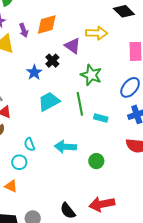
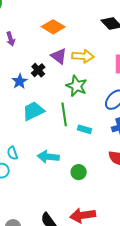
orange diamond: (47, 25) -> (53, 27), moved, turned 45
yellow arrow: (97, 33) -> (83, 56), moved

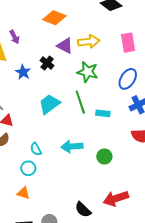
blue star: (20, 81) -> (23, 72), moved

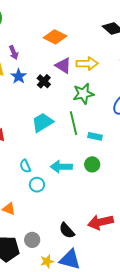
blue star: (23, 72) -> (19, 76), moved
green star: (88, 72) -> (83, 94), turned -30
green circle: (104, 157) -> (92, 164), moved
cyan circle: (28, 168) -> (37, 185), moved

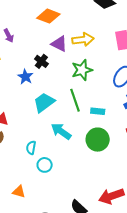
blue star: (19, 76) -> (25, 77), moved
green circle: (92, 164) -> (98, 140), size x1.5
cyan semicircle: (25, 166) -> (31, 148), turned 40
cyan arrow: (61, 167) -> (61, 131), moved, turned 40

